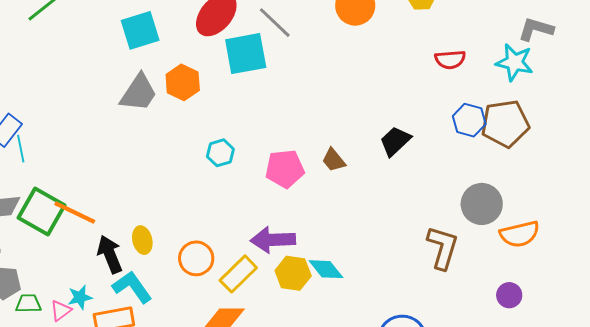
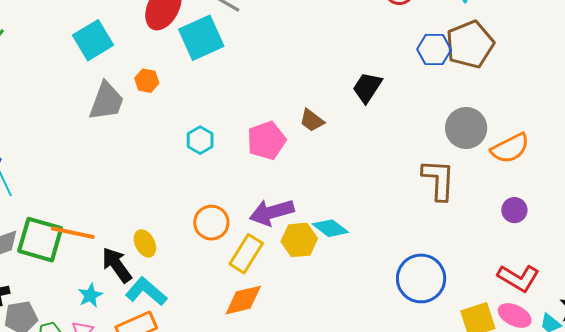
orange hexagon: (183, 82) -> (147, 81), size x0.7
orange circle: (196, 258) -> (211, 223), moved
cyan star: (80, 297) -> (90, 295), moved

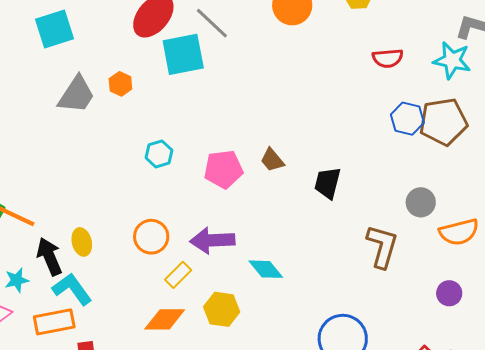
cyan square: (93, 40) -> (55, 29), moved
black trapezoid: (367, 87) -> (328, 183), moved, turned -32
gray circle: (466, 128) -> (421, 202), size x0.7
yellow hexagon: (299, 240) -> (222, 309), moved
yellow rectangle: (246, 254) -> (178, 275), size x0.7

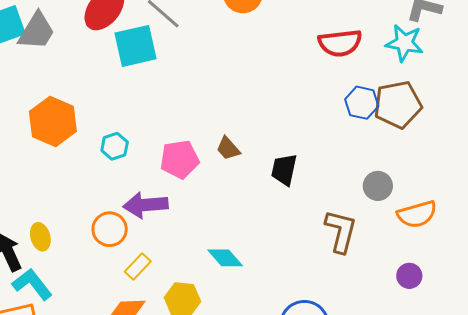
red semicircle: (388, 58) -> (340, 43), size x1.4
orange hexagon: (120, 84) -> (53, 121), moved, size x2.0
gray trapezoid: (76, 95) -> (37, 31), moved
purple arrow: (212, 240) -> (145, 205), moved

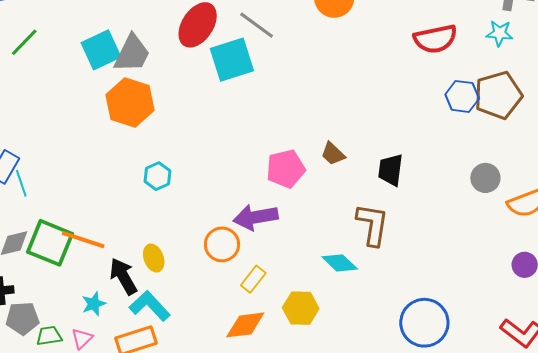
cyan star: (404, 43) -> (499, 33), size x0.7
orange hexagon: (53, 121) -> (130, 102), moved
cyan hexagon: (115, 146) -> (157, 176), moved
brown L-shape: (341, 231) -> (372, 225), moved

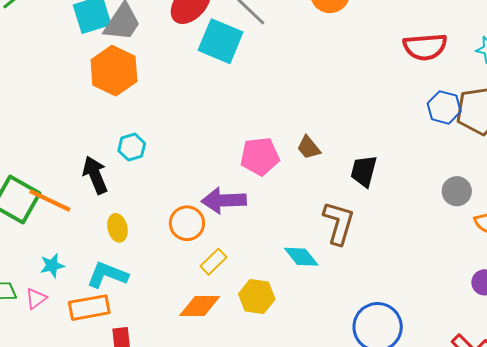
cyan square: (232, 60) -> (221, 41), turned 33
black arrow: (123, 276) -> (95, 175), moved
cyan L-shape: (150, 306) -> (107, 275), turned -33

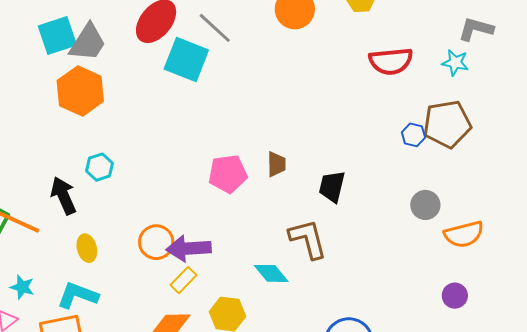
blue hexagon: (444, 107) -> (413, 135), moved, size x0.7
brown trapezoid: (309, 148) -> (276, 164), turned -140
purple arrow: (224, 200) -> (189, 248), moved
brown L-shape: (339, 223) -> (308, 239), turned -30
cyan star: (52, 266) -> (22, 287), turned 30

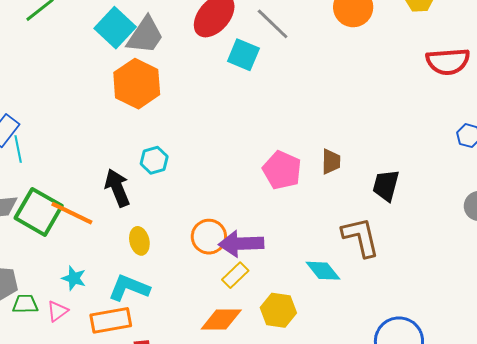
cyan square: (57, 35) -> (115, 28), turned -30
cyan square: (186, 60) -> (243, 55), size x0.7
pink pentagon: (228, 174) -> (282, 170), turned 30

